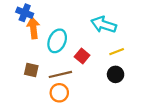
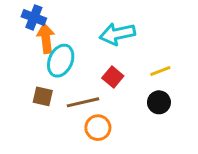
cyan arrow: (104, 25) -> (117, 34), moved, turned -30
cyan ellipse: (57, 41) -> (61, 61), moved
orange circle: (59, 93) -> (98, 128), moved

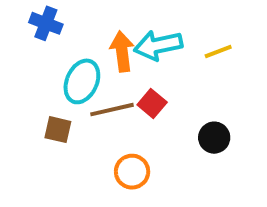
orange arrow: (46, 38) -> (122, 51), moved
yellow line: (160, 71) -> (218, 51), moved
brown line: (83, 102) -> (112, 110), moved

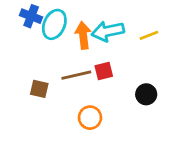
cyan ellipse: (82, 81) -> (54, 24), moved
red square: (152, 104) -> (104, 71), turned 36

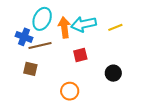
blue cross: (31, 16) -> (24, 37), moved
brown line: (76, 75) -> (40, 45), moved

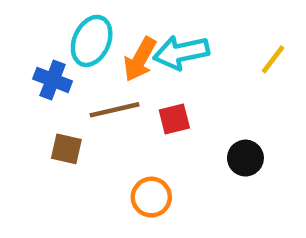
orange arrow: (64, 27) -> (140, 59), turned -144
yellow line: (115, 27) -> (273, 59), moved, turned -32
brown line: (40, 45) -> (115, 110), moved

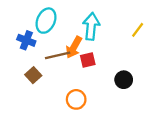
cyan arrow: (181, 52) -> (91, 26), turned 108
orange arrow: (140, 59) -> (74, 47), moved
brown square: (66, 149) -> (33, 75), turned 35

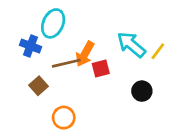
cyan arrow: (91, 26) -> (131, 45), moved, turned -56
yellow line: (138, 30) -> (158, 51), moved
orange circle: (76, 99) -> (64, 118), moved

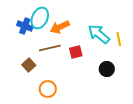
blue cross: (30, 46) -> (25, 26), moved
yellow line: (158, 51) -> (119, 39), turned -48
orange arrow: (85, 54) -> (60, 27), moved, turned 36

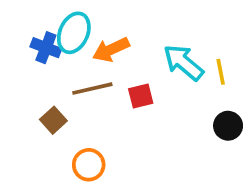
black circle: (107, 69) -> (228, 126), moved

